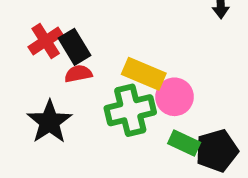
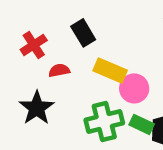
black rectangle: (74, 47) -> (83, 33), moved
green cross: (130, 110) -> (104, 121), moved

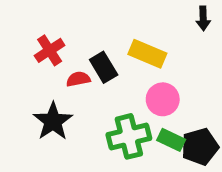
black rectangle: (83, 33) -> (104, 67), moved
yellow rectangle: (110, 70) -> (147, 54), moved

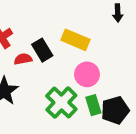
green cross: (129, 136) -> (61, 103), turned -32
green rectangle: (171, 140) -> (93, 105), turned 48

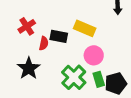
black rectangle: (42, 50) -> (59, 36), turned -48
red semicircle: (23, 59) -> (44, 43), turned 112

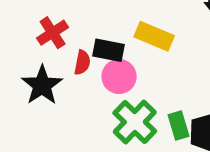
pink circle: (94, 55) -> (119, 76), moved
black star: (29, 68) -> (42, 85), moved

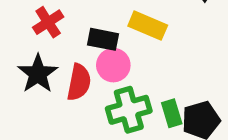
red semicircle: (82, 62) -> (79, 82), moved, size x1.5
green cross: (135, 122) -> (129, 110), turned 30

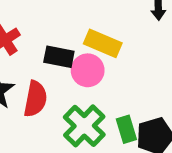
pink circle: (113, 65) -> (88, 70), moved
green cross: (129, 110) -> (84, 126), turned -30

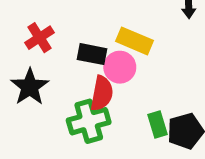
red semicircle: (35, 99) -> (102, 93), moved
green cross: (84, 126) -> (89, 121), moved, turned 30

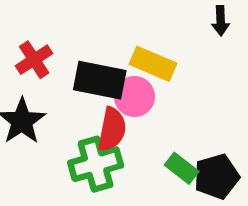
black rectangle: (92, 54) -> (100, 80), size x1.4
green rectangle: (158, 125) -> (182, 168), turned -35

